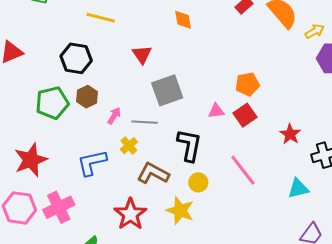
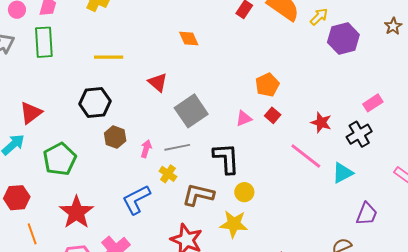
green pentagon: (52, 103) -> (60, 159), moved
red square: (245, 115) -> (273, 115), size x0.7
pink line: (243, 170) -> (306, 156), moved

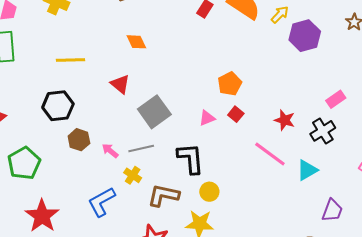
orange diamond: (189, 38) -> (136, 42), moved
pink arrow: (146, 149) -> (110, 151), turned -66

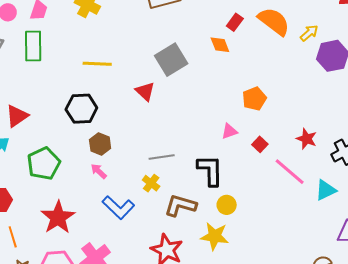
orange diamond: (136, 42) -> (220, 45), moved
gray square: (154, 112) -> (171, 60), moved
red square: (236, 114) -> (260, 144), moved
pink arrow: (110, 151) -> (99, 171), moved
blue L-shape: (102, 202) -> (118, 207), turned -112

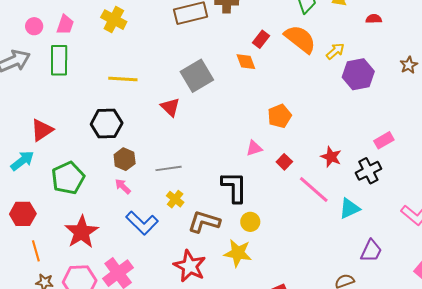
gray line: (162, 157) -> (169, 168), moved

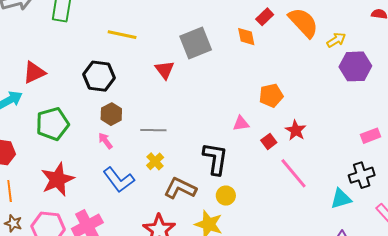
red star: (331, 157) -> (296, 130), moved
black cross: (368, 171) -> (362, 175), moved
cyan triangle: (349, 208) -> (341, 199), moved

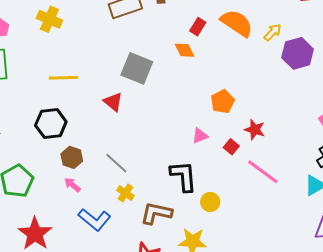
gray square: (196, 43) -> (137, 68), turned -32
gray line: (153, 130) -> (116, 163), turned 55
yellow circle: (226, 196) -> (210, 202), moved

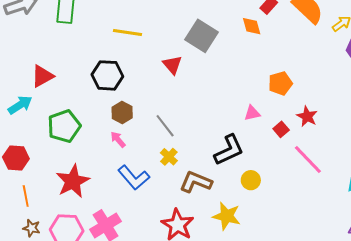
black L-shape: (183, 176) -> (229, 150), turned 60

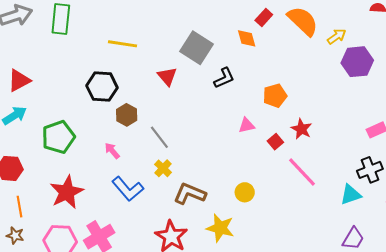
red triangle: (42, 76) -> (19, 81), moved
brown hexagon: (122, 113) -> (127, 115), moved
black L-shape: (229, 150) -> (224, 78), moved, size x0.7
brown star: (32, 228) -> (15, 236), moved

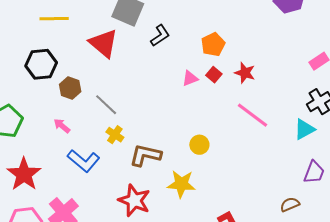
red triangle: (167, 76) -> (104, 43), size x1.5
red square: (275, 142) -> (214, 75), moved

